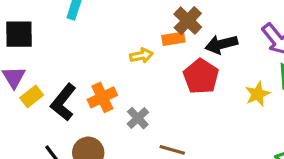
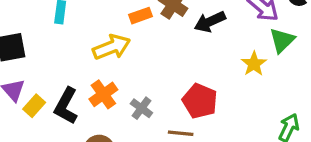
orange rectangle: (173, 39) -> (141, 16), moved
yellow arrow: (141, 55) -> (112, 47), moved, size x1.6
red pentagon: (201, 76) -> (200, 101), moved

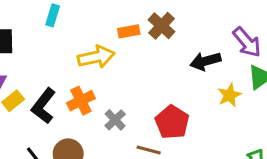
black arrow: (210, 22) -> (206, 61), moved

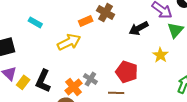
cyan rectangle: (53, 15) -> (35, 22), turned -64
yellow star: (229, 95) -> (160, 55), moved
orange cross: (81, 101) -> (74, 87), moved

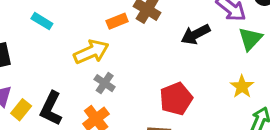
yellow star: (160, 55) -> (242, 87), moved
red pentagon: (127, 72) -> (176, 99), turned 30
gray cross: (90, 79) -> (105, 83), moved

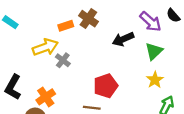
green triangle: (250, 39) -> (154, 51), moved
gray cross: (105, 83) -> (63, 60), moved

